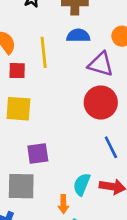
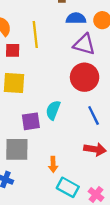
blue semicircle: (78, 36) -> (76, 18), moved
cyan semicircle: (82, 184) -> (53, 110), moved

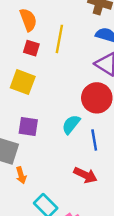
cyan semicircle: (53, 110) -> (71, 124), moved
orange arrow: (53, 165) -> (21, 175), moved, turned -32

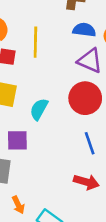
cyan semicircle: (71, 124) -> (39, 109), moved
orange arrow: (21, 175) -> (18, 205), moved

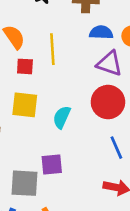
purple square: (17, 140) -> (52, 165), moved

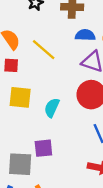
yellow line: (52, 49) -> (44, 50), turned -45
red square: (25, 66) -> (11, 65), moved

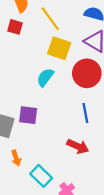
yellow square: (20, 97) -> (59, 48), moved

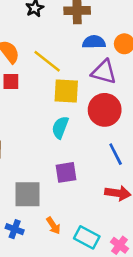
purple square: (28, 115) -> (66, 172), moved

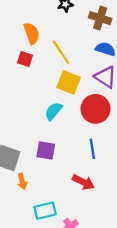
orange arrow: (53, 226) -> (22, 181), moved
cyan rectangle: (87, 237) -> (45, 211), turned -60

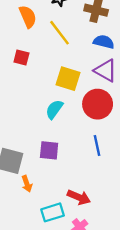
orange semicircle: (32, 33) -> (28, 17), moved
yellow line: (61, 52) -> (59, 33), moved
red arrow: (83, 182) -> (79, 197), moved

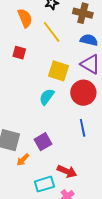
purple square: (49, 150) -> (43, 142), moved, turned -36
orange arrow: (27, 184) -> (23, 160), turned 64

